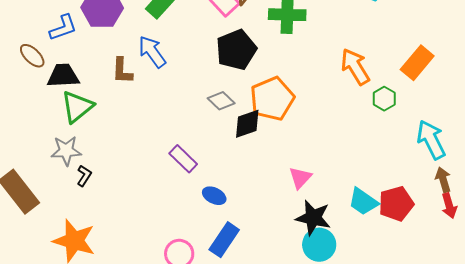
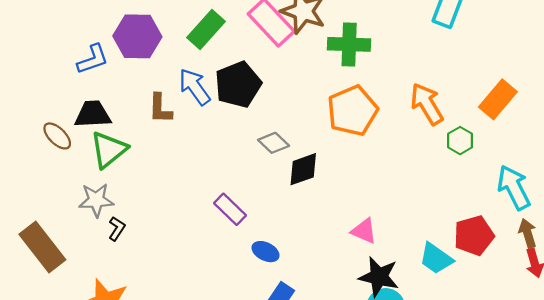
black pentagon: (236, 50) -> (238, 84), moved
brown ellipse: (32, 56) -> (57, 136), moved
orange pentagon: (272, 99) -> (353, 111), moved
pink triangle: (300, 178) -> (364, 231), turned -50
red pentagon: (396, 204) -> (474, 236), moved

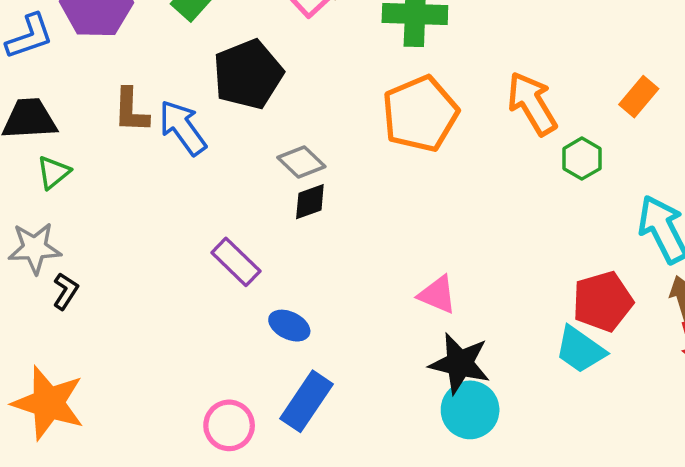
blue arrow: (195, 87) -> (183, 128), moved
orange rectangle: (498, 99) -> (639, 97), size x0.7
green triangle: (109, 150) -> (53, 172), size x0.6
black diamond: (303, 169) -> (310, 202), moved, size x0.7
cyan trapezoid: (436, 258) -> (580, 350), moved

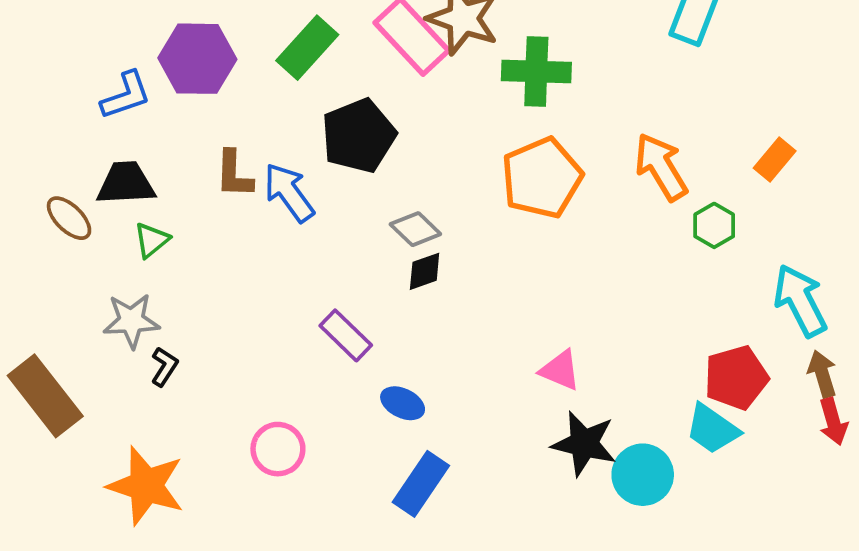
cyan circle: (470, 410) -> (643, 475), moved
pink circle: (229, 425) -> (278, 449), moved

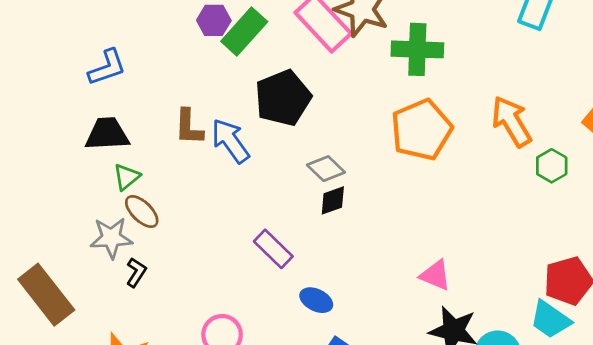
purple hexagon: (197, 59) -> (214, 20), moved, size x0.6
brown ellipse: (69, 218) -> (142, 211), moved

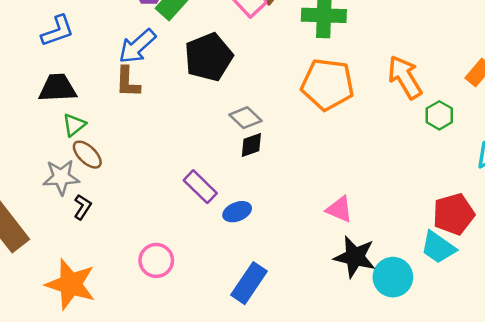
orange pentagon: (421, 130) -> (328, 84), turned 30
blue arrow: (230, 141) -> (137, 46), moved, turned -96
blue ellipse: (316, 300) -> (237, 212), moved, turned -48

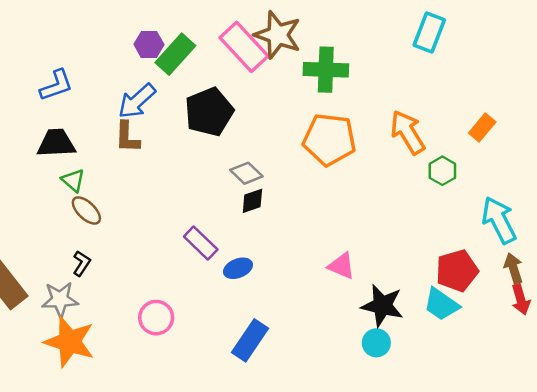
green triangle: (74, 125) -> (73, 180), turned -40
gray star: (61, 177) -> (60, 300), moved
black star: (355, 257) -> (382, 306), moved
cyan circle: (393, 277) -> (376, 343), moved, size x0.7

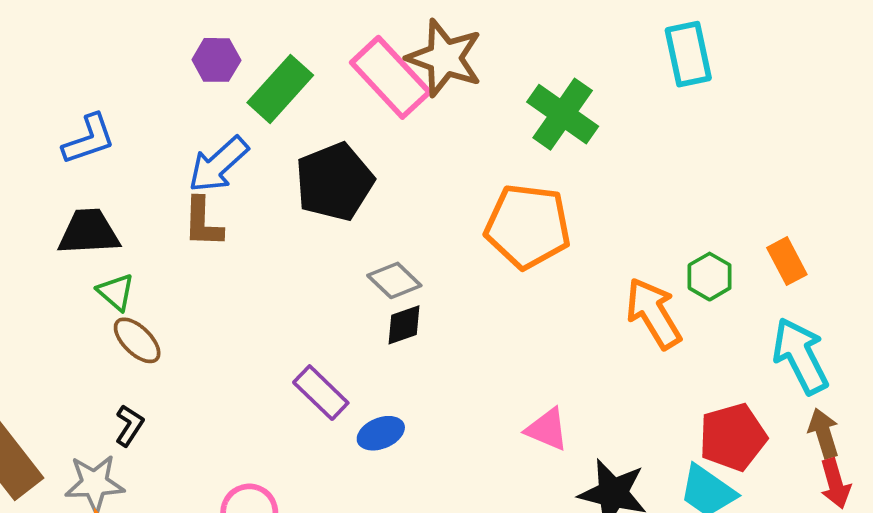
cyan rectangle: (429, 32) -> (688, 54), turned -33
purple hexagon: (149, 44) -> (216, 60), moved
green cross: (326, 70) -> (563, 114), moved, turned 33
orange rectangle: (482, 127) -> (787, 261), moved, turned -68
orange arrow: (408, 132) -> (653, 313), moved

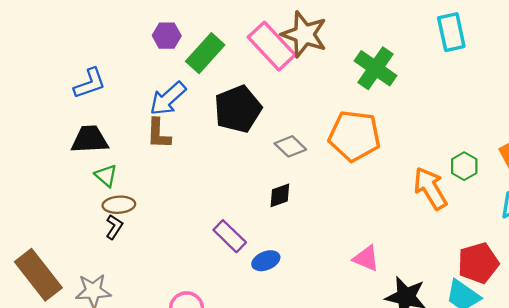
gray diamond: (394, 280) -> (290, 146), moved
brown ellipse: (137, 340) -> (119, 205), turned -48
black L-shape: (129, 425) -> (114, 227), moved

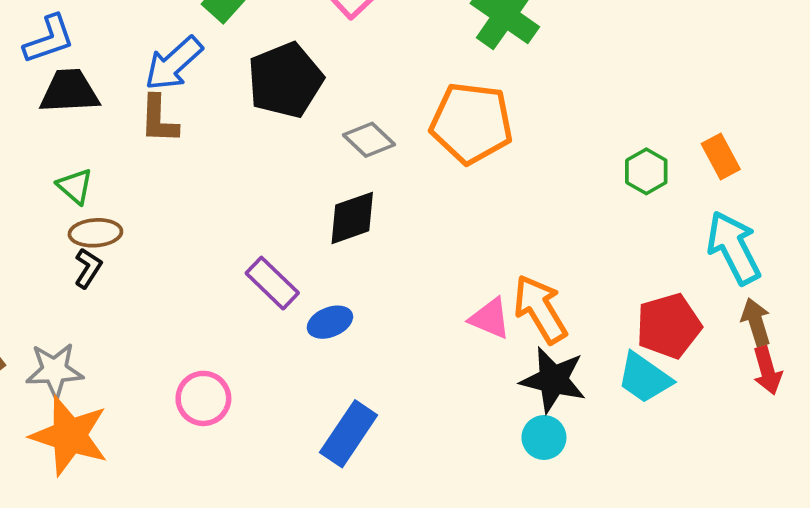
black trapezoid: (90, 139) -> (69, 91), moved
orange arrow: (430, 188) -> (540, 309), moved
black diamond: (280, 195) -> (352, 218), size x1.4

